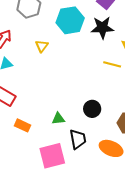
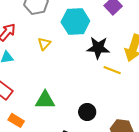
black star: (102, 28) -> (98, 48), moved
green triangle: (58, 119) -> (45, 100), moved, size x1.5

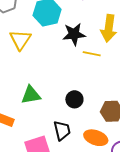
yellow triangle: (44, 44) -> (20, 40), size x1.6

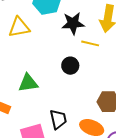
yellow triangle: (20, 40) -> (19, 27), turned 45
black circle: (74, 99) -> (70, 66), moved

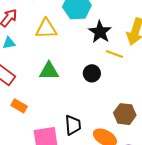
black star: (73, 23) -> (100, 32), turned 30
green triangle: (28, 83) -> (49, 71), moved

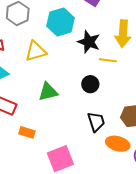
black trapezoid: (73, 125) -> (96, 122), moved

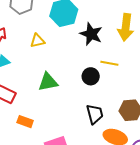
yellow triangle: (36, 51) -> (38, 41), size x0.7
yellow line: (108, 60) -> (109, 63), moved

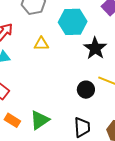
green triangle: (48, 82) -> (40, 120), moved, turned -35

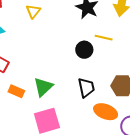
yellow triangle: (41, 44) -> (33, 11), turned -42

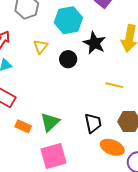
yellow line: (104, 38) -> (114, 85), moved
black circle: (84, 50) -> (68, 59), moved

